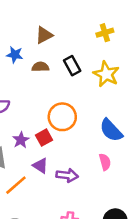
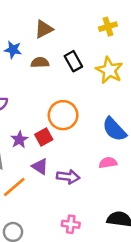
pink semicircle: (105, 162) -> (108, 163), turned -84

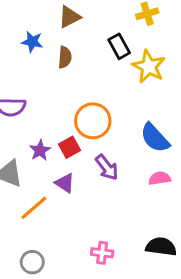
black rectangle: (73, 61) -> (119, 46), moved
brown semicircle: (40, 63) -> (65, 57), turned 96
pink semicircle: (108, 163) -> (160, 178), moved
purple arrow: (68, 177) -> (107, 167), moved, turned 45

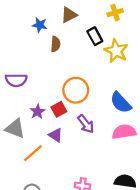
brown triangle: (70, 17) -> (69, 15), moved
blue star: (32, 42) -> (40, 25), moved
pink semicircle: (160, 178) -> (124, 132), size x1.5

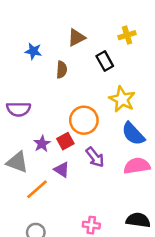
blue star: (40, 25) -> (33, 51), moved
yellow star: (116, 51) -> (122, 99), moved

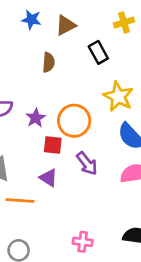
blue star: (33, 51) -> (31, 20), moved
red square: (65, 141) -> (53, 145), turned 35
purple star: (42, 144) -> (36, 118), moved
orange line: (37, 189) -> (20, 200), turned 45

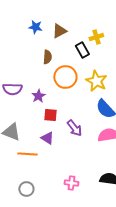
yellow cross: (124, 22) -> (96, 37), moved
orange circle: (74, 121) -> (65, 77), moved

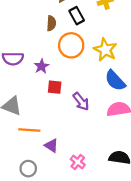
black rectangle: (82, 50) -> (77, 16), moved
purple triangle: (47, 138) -> (51, 145), moved
pink cross: (71, 183) -> (78, 162), turned 32

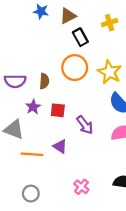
brown semicircle: (51, 23) -> (44, 81), moved
purple star: (41, 66) -> (33, 107), moved
purple triangle: (51, 145) -> (60, 146), moved

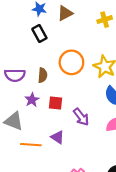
black rectangle: (80, 37) -> (39, 34), moved

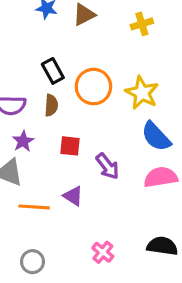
black rectangle: (39, 34) -> (53, 71), moved
purple star: (32, 100) -> (23, 141), moved

